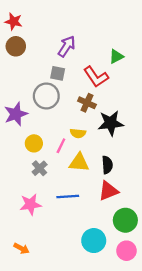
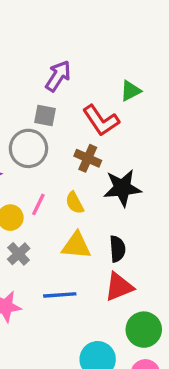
yellow semicircle: (78, 133) -> (75, 203), turned 56
pink line: (61, 146) -> (38, 204), moved

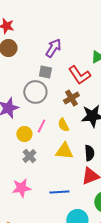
brown cross: (88, 158) -> (71, 98), turned 35
blue line: (60, 295) -> (59, 192), moved

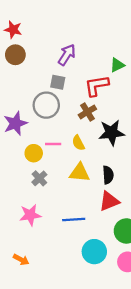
red L-shape: (79, 75) -> (97, 86), turned 115
pink line: (41, 126) -> (53, 144), turned 64

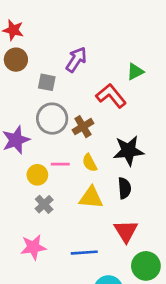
gray square: (58, 82) -> (47, 82), moved
red L-shape: (97, 86) -> (111, 96), turned 60
brown cross: (87, 112) -> (83, 127), moved
black semicircle: (108, 175) -> (124, 188), moved
red triangle: (109, 201) -> (126, 231), turned -40

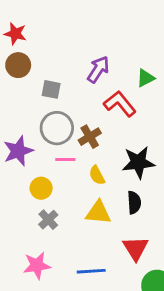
purple arrow: (76, 60) -> (98, 69), moved
pink line: (60, 164) -> (65, 160), moved

